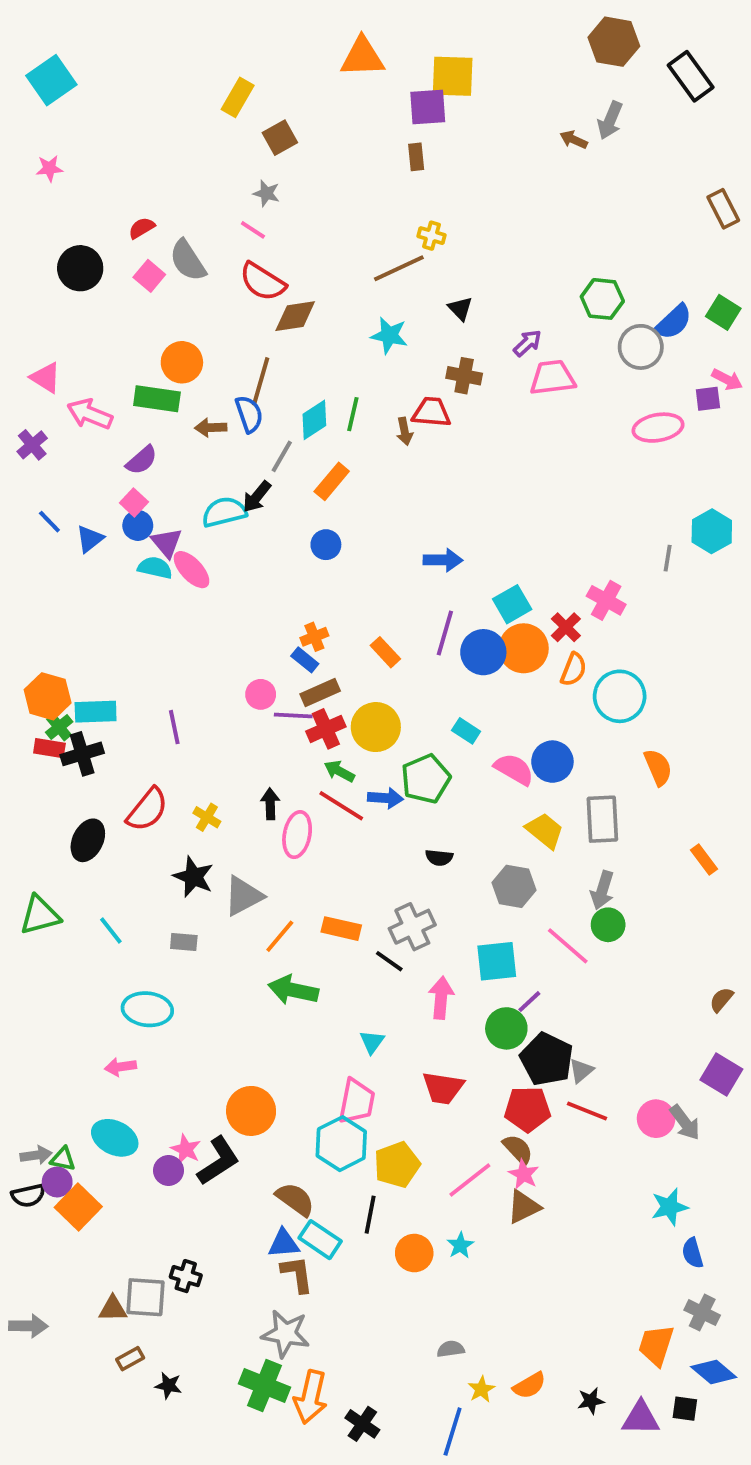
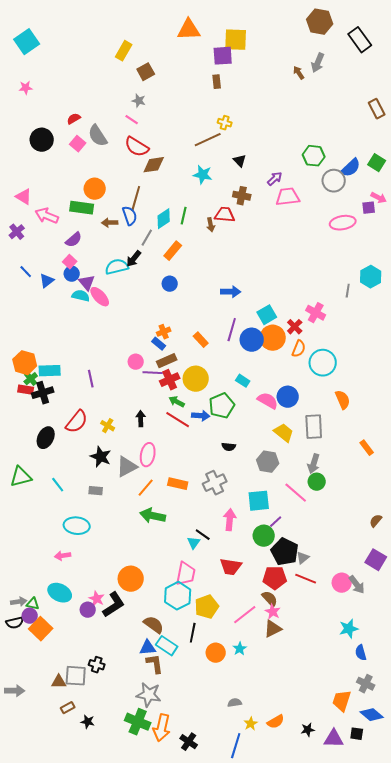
brown arrow: (574, 140) -> (299, 73), turned 32
pink ellipse: (297, 835) -> (148, 455), moved
black line: (389, 961) -> (203, 535), moved

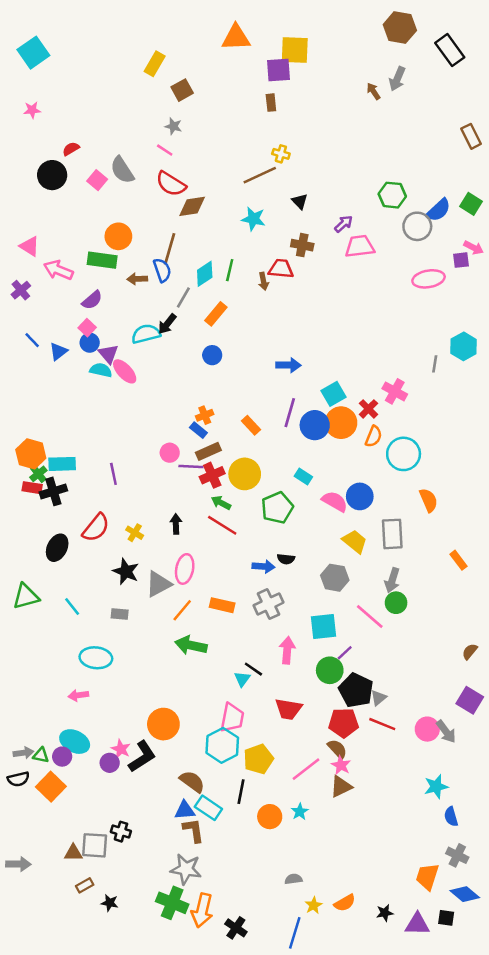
red semicircle: (74, 119) -> (71, 149), moved
blue arrow: (201, 416) -> (263, 566), moved
purple circle: (30, 616) -> (62, 757), moved

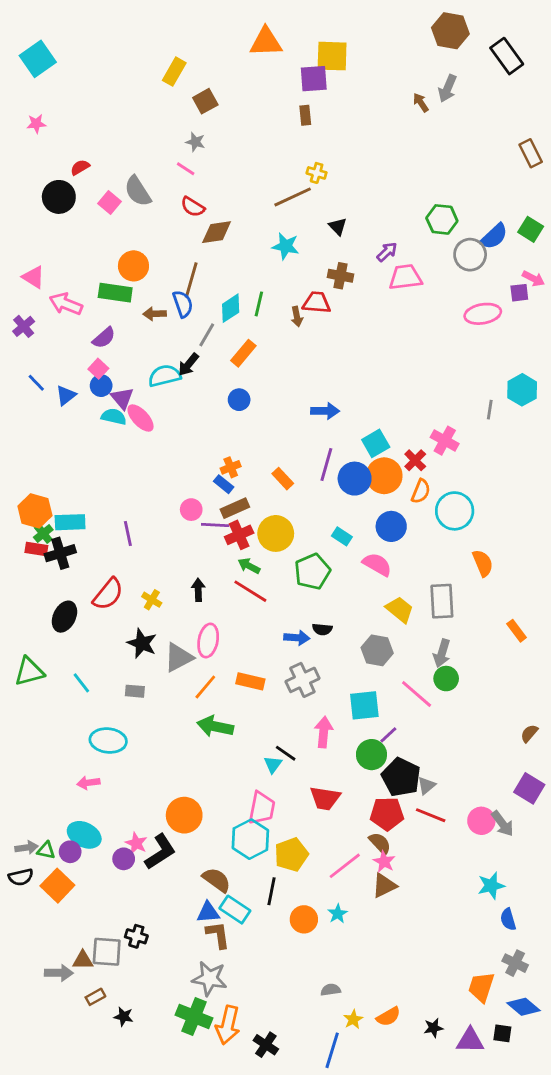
red semicircle: (171, 184) -> (193, 207), size x0.7
blue circle: (360, 496) -> (391, 526), moved
gray arrow: (18, 864) -> (59, 973), moved

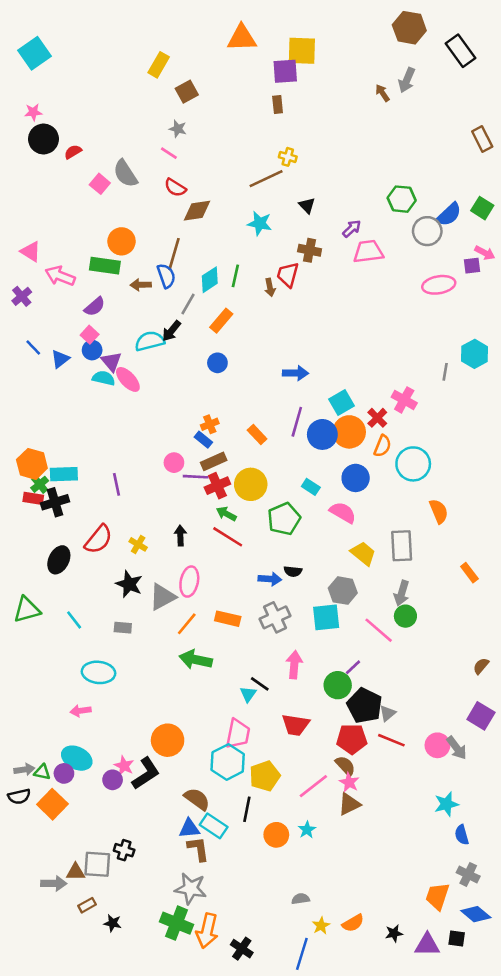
black circle: (59, 197) -> (43, 139), moved
red trapezoid: (317, 303) -> (288, 275), turned -80
cyan square: (364, 705) -> (326, 617), moved

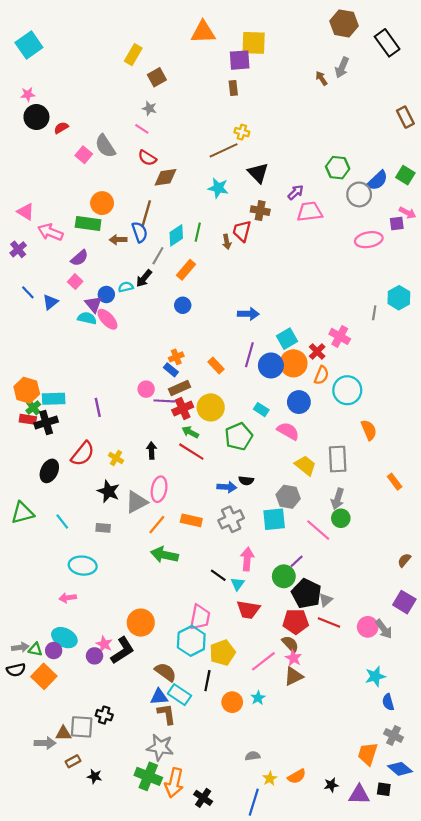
black triangle: (307, 206) -> (258, 173), size x1.5
cyan semicircle: (150, 341) -> (126, 287), size x0.6
blue circle: (92, 350) -> (106, 294), moved
cyan triangle: (248, 694) -> (238, 584), moved

